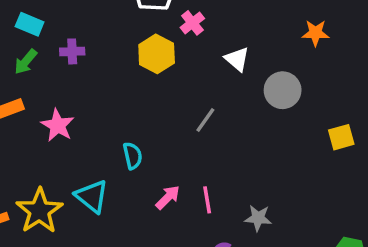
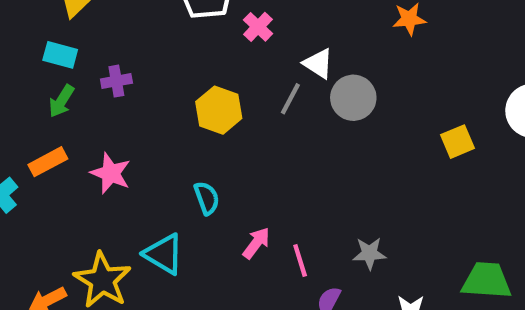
yellow hexagon: (157, 54) -> (219, 110), moved
gray circle: (283, 90) -> (353, 98), moved
gray line: (205, 120) -> (290, 99), moved
pink line: (207, 200) -> (300, 261), moved

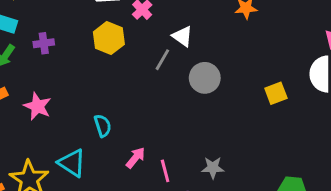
gray circle: (353, 98) -> (205, 78), moved
yellow hexagon: (219, 110) -> (109, 38), moved

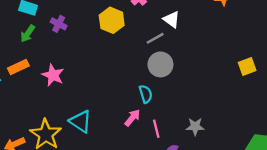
purple cross: (44, 43) -> (59, 24), turned 35
gray line: (162, 60) -> (155, 38), turned 30
gray circle: (205, 78) -> (160, 64), moved
cyan semicircle: (103, 126) -> (146, 94), moved

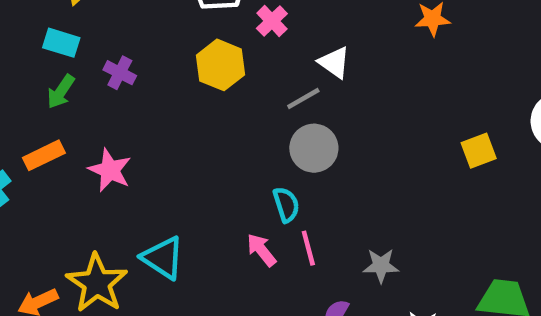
pink arrow: (132, 118) -> (261, 250), turned -78
pink line: (156, 129) -> (308, 248), moved

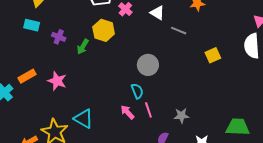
white triangle: (334, 62) -> (157, 13), moved
green arrow: (61, 92) -> (83, 47), moved
gray line: (303, 99) -> (179, 31), moved, turned 56
yellow square: (479, 151) -> (213, 55), moved

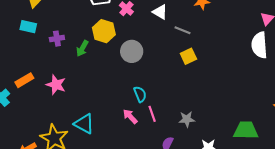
purple cross: (59, 37) -> (57, 39), turned -32
yellow square: (213, 55) -> (188, 56), moved
gray circle: (148, 65) -> (132, 51), moved

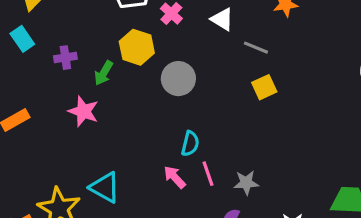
cyan rectangle: (28, 27) -> (22, 39), turned 42
pink star: (56, 85) -> (83, 111), moved
cyan semicircle: (140, 94) -> (190, 144), turned 35
gray star: (187, 119) -> (246, 183), moved

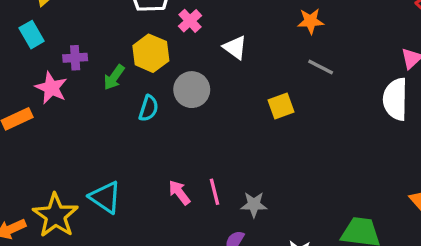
white triangle: (222, 19) -> (235, 47), moved
gray line: (256, 48) -> (321, 67), moved
pink star: (83, 111) -> (51, 88), moved
cyan semicircle: (190, 144) -> (149, 108), moved

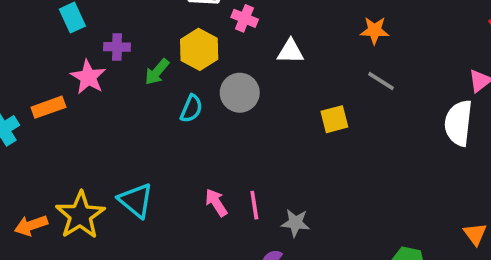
pink cross: (190, 21) -> (245, 18), turned -30
white triangle: (235, 47) -> (290, 52), turned -40

